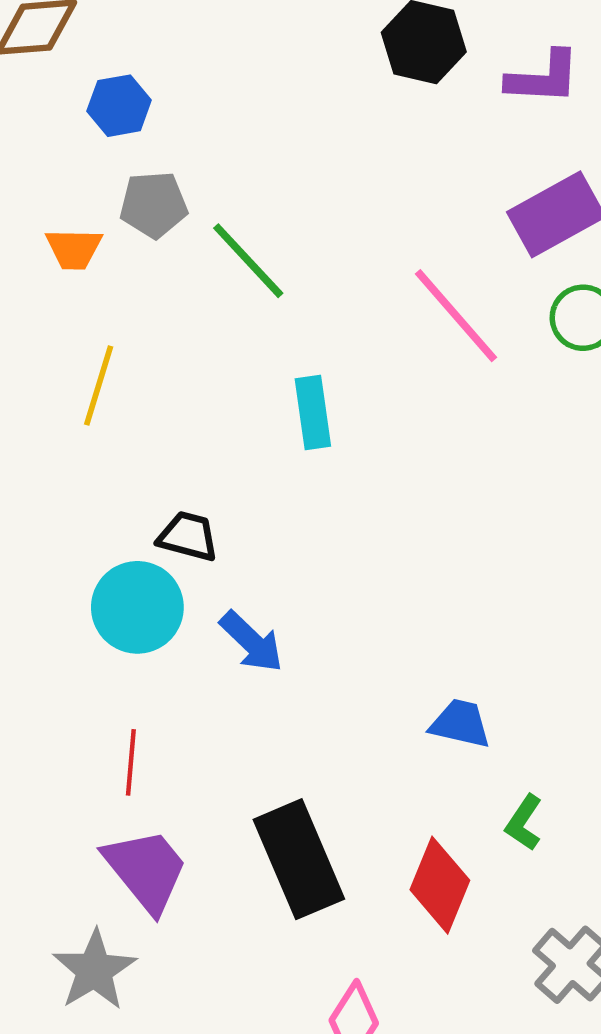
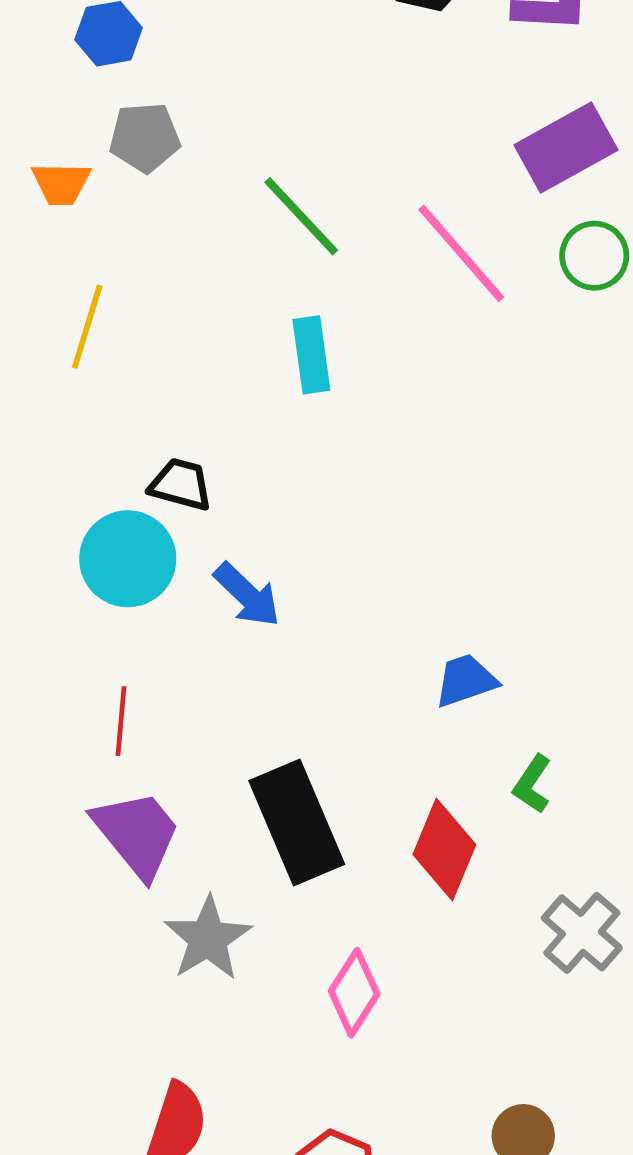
green line: (248, 261) -> (301, 216), moved
blue trapezoid: (460, 724) -> (466, 680), turned -32
gray star: (94, 970) -> (208, 939), moved

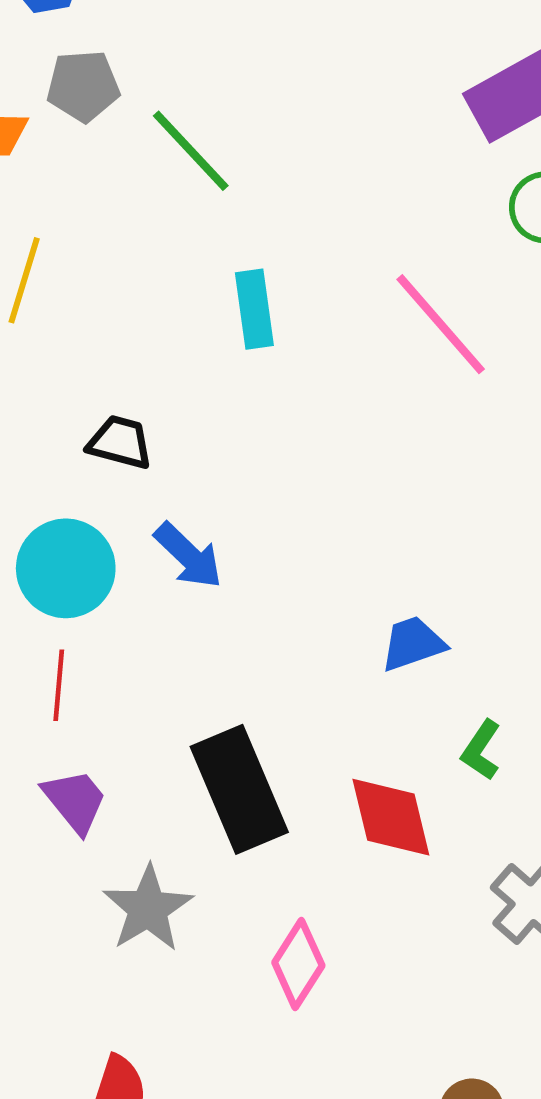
green line: (301, 216) -> (191, 151), moved
pink line: (461, 253) -> (441, 324), moved
cyan circle: (128, 559) -> (66, 568), moved
purple trapezoid: (137, 834) -> (75, 801), size x0.7
red diamond: (444, 849) -> (391, 817), turned -36

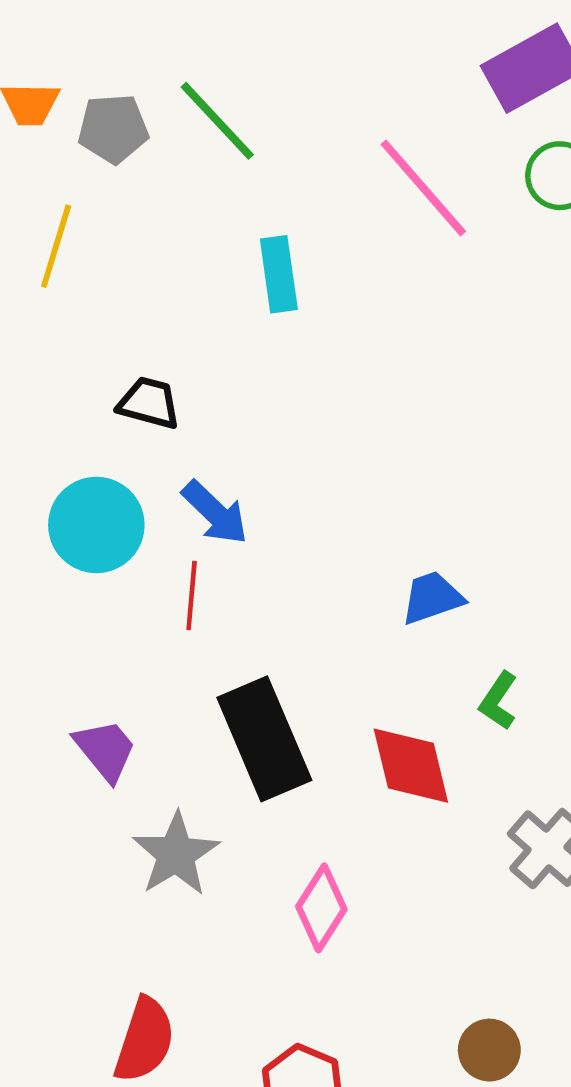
gray pentagon: (83, 86) -> (113, 129), moved
pink line: (441, 324) -> (423, 188), moved
red line: (59, 685) -> (192, 596), moved

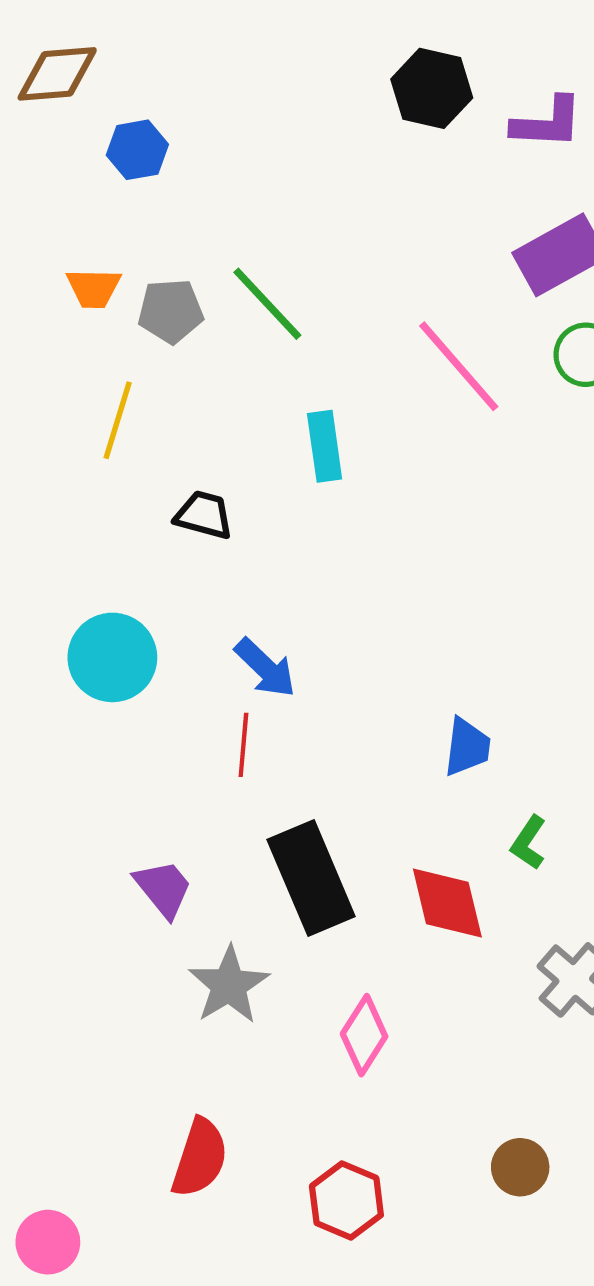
black trapezoid: (149, 403) -> (204, 515), moved
cyan circle: (96, 525) -> (112, 657), moved
blue trapezoid: (432, 598) -> (467, 747), turned 116

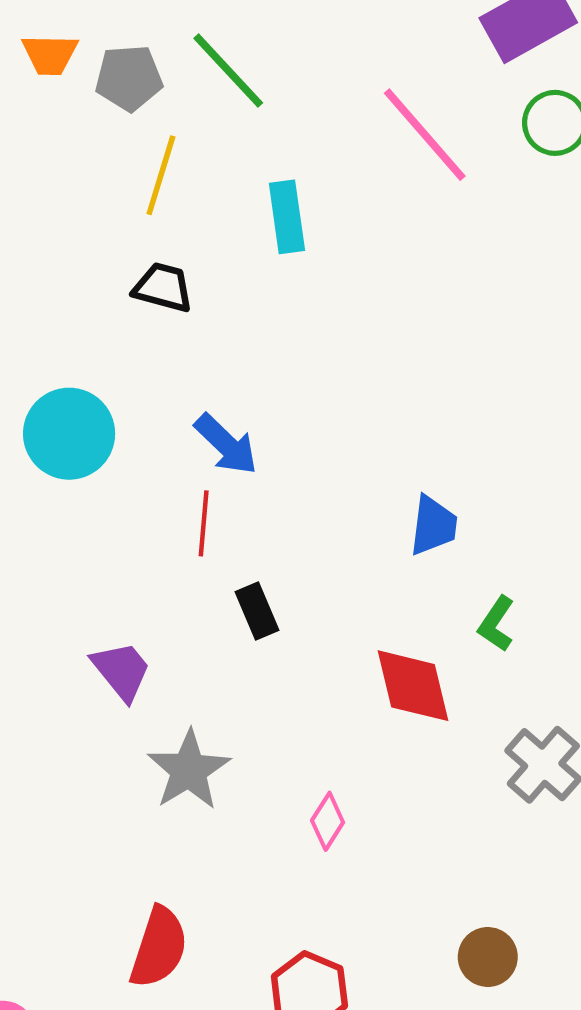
yellow line: (118, 420) -> (161, 175), moved
black rectangle: (311, 878) -> (257, 611), moved, size x0.5
pink diamond: (364, 1035) -> (328, 821), size x0.7

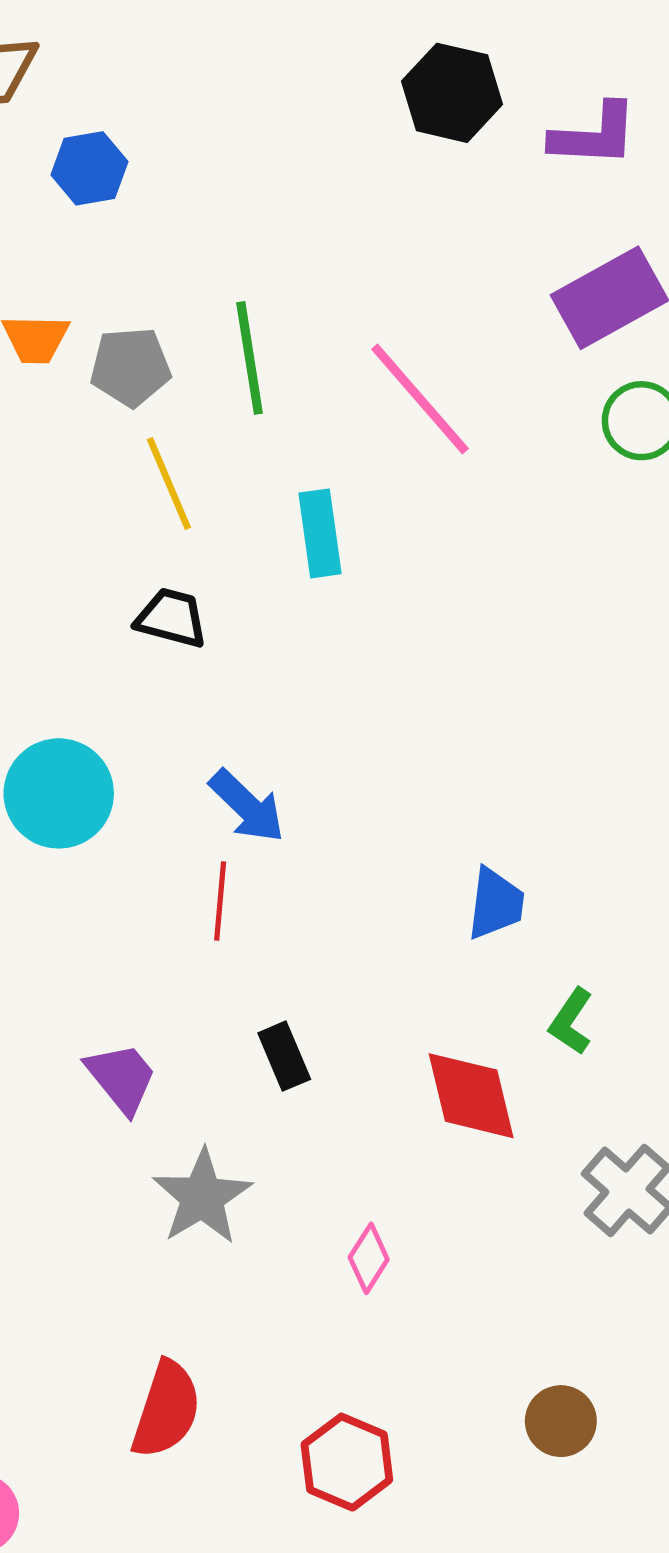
green line: (228, 71) -> (250, 358), turned 34
pink line: (425, 135) -> (420, 399), moved
yellow line: (161, 175) -> (169, 483), turned -40
black rectangle: (257, 611) -> (284, 1056), moved

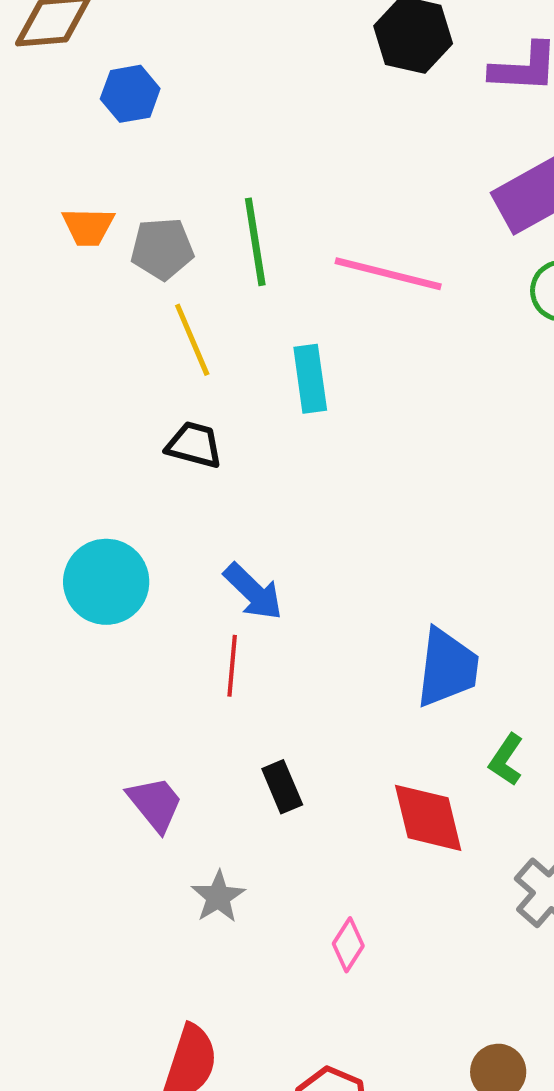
pink line: (420, 399) -> (388, 274), turned -35
blue trapezoid: (496, 904) -> (447, 668), size x1.4
gray star: (202, 1197) -> (218, 897), size x0.7

